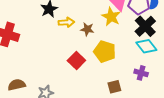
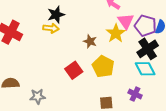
yellow arrow: (66, 22) -> (51, 28), moved

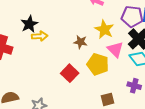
black star: (56, 15) -> (29, 24), moved
pink triangle: (126, 21) -> (115, 49), moved

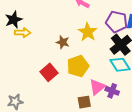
pink triangle: (115, 49) -> (97, 87), moved, turned 30
yellow pentagon: (98, 64) -> (78, 66), turned 30

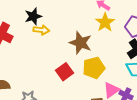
yellow star: (88, 32) -> (105, 22), moved
brown star: (63, 42) -> (81, 43), size x1.6

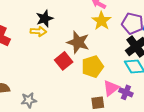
black star: (33, 16) -> (45, 18), moved
red square: (64, 72) -> (64, 61), moved

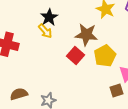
yellow arrow: (38, 31) -> (45, 31), turned 56

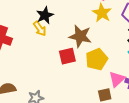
red square: (75, 56) -> (67, 56), turned 30

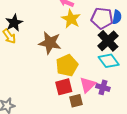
red square: (67, 56) -> (64, 87), moved

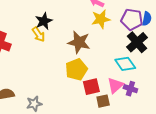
yellow star: (71, 19) -> (101, 19), turned 30
cyan diamond: (109, 61) -> (125, 64), moved
yellow pentagon: (67, 65) -> (76, 69), moved

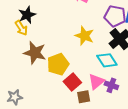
yellow star: (101, 19) -> (84, 36), moved, turned 30
brown star: (79, 42) -> (35, 53), moved
red square: (91, 87) -> (72, 82), turned -30

